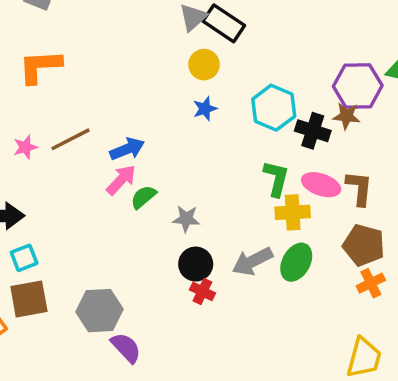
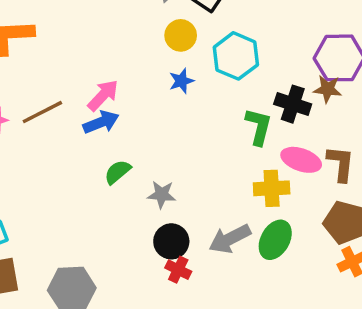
cyan hexagon: (274, 108) -> (236, 56), moved
green L-shape: (276, 178) -> (259, 126), moved
pink arrow: (121, 180) -> (103, 95), moved

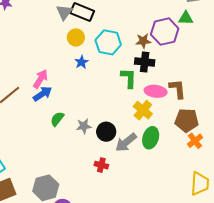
brown star: (328, 89) -> (143, 41), moved
yellow cross: (272, 188) -> (143, 110), turned -36
black circle: (171, 241) -> (106, 132), moved

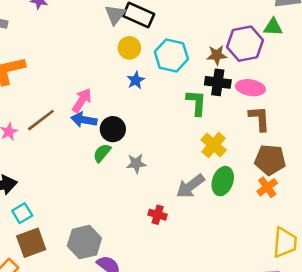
pink ellipse: (156, 91) -> (251, 88), moved
blue arrow: (43, 94) -> (84, 120), turned -138
black circle: (106, 132) -> (113, 129), moved
orange cross: (195, 141) -> (267, 187), moved

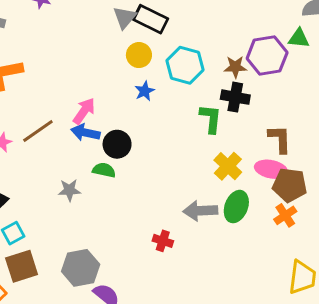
pink ellipse: (251, 88) -> (271, 169), moved
green semicircle: (102, 153) -> (104, 170), turned 60
gray star: (136, 163) -> (69, 190), moved
gray arrow: (190, 186) -> (200, 211), turned 32

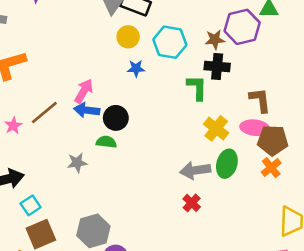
blue star: (145, 91) -> (136, 68), turned 30
red cross: (163, 241) -> (192, 203), moved, turned 30

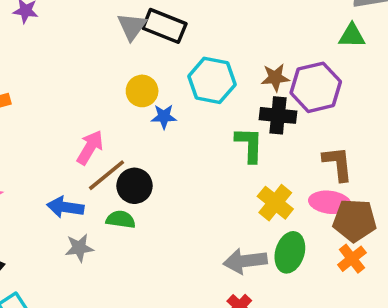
purple hexagon: (242, 27) -> (316, 87), moved
yellow circle: (128, 37) -> (142, 91), moved
blue arrow: (87, 110) -> (65, 207), moved
brown line: (44, 113) -> (107, 175), moved

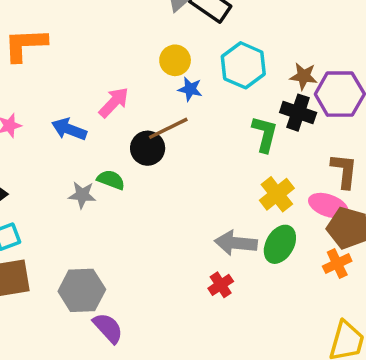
brown line: (107, 175) -> (168, 128), moved
blue arrow: (65, 207) -> (69, 129), moved
green semicircle: (121, 219) -> (111, 180), moved

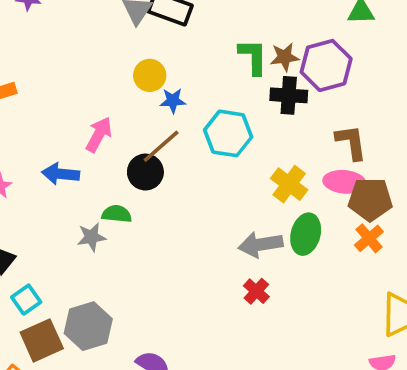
cyan hexagon: (243, 65) -> (228, 133), moved
green L-shape: (265, 134) -> (253, 57), moved
gray hexagon: (82, 290) -> (88, 326), moved

